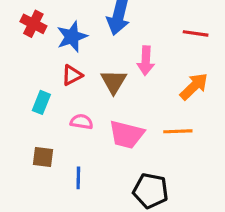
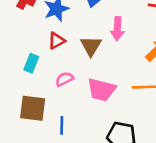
pink semicircle: (82, 122) -> (64, 79), turned -36
brown square: (43, 157) -> (33, 108), size x1.5

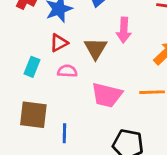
pink semicircle: (64, 79) -> (67, 71), moved, turned 30

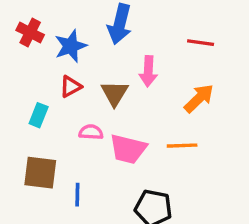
pink semicircle: (67, 71) -> (91, 132), moved

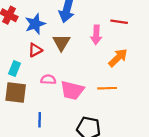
pink arrow: (148, 71) -> (96, 35), moved
brown triangle: (115, 93) -> (61, 42), moved
brown square: (40, 173) -> (16, 93), moved

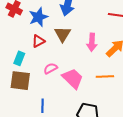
pink arrow: (96, 35) -> (92, 42), moved
pink semicircle: (48, 79) -> (50, 68), turned -32
pink trapezoid: (72, 90) -> (73, 79), turned -150

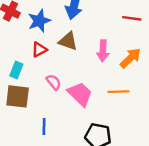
brown triangle: (63, 34) -> (68, 41), turned -42
pink semicircle: (50, 68) -> (54, 82), turned 80

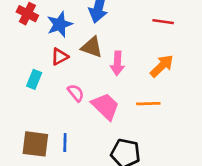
pink arrow: (103, 51) -> (117, 63), moved
brown square: (18, 96) -> (35, 144), moved

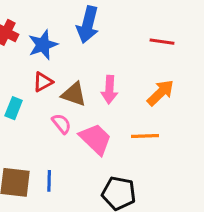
brown triangle: (92, 47) -> (74, 94), moved

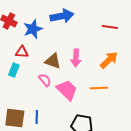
blue arrow: (88, 25) -> (62, 16), turned -115
red triangle: (43, 82) -> (22, 52), moved, turned 32

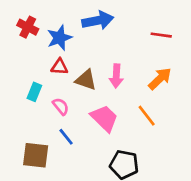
red triangle: (22, 52) -> (59, 67), moved
pink semicircle: (45, 80) -> (61, 106), moved
orange line: (99, 88) -> (147, 116), turned 54
blue line: (37, 117) -> (66, 137), moved, turned -40

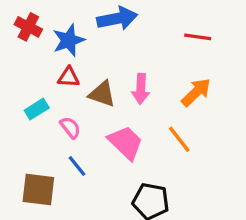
cyan rectangle: (34, 92) -> (37, 109), turned 36

